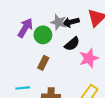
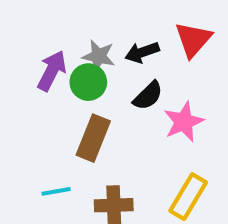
gray star: (58, 22) -> (99, 56), moved
brown rectangle: (43, 63) -> (93, 138), size x1.5

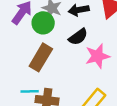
cyan line: (56, 191) -> (30, 91), moved

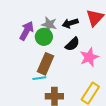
cyan line: (30, 91) -> (39, 78), moved

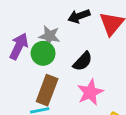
black arrow: (70, 23) -> (79, 16), moved
pink star: (89, 57) -> (90, 92), moved

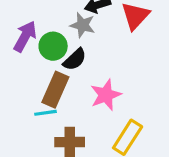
gray star: (49, 36) -> (83, 25), moved
black semicircle: (83, 61) -> (75, 59), moved

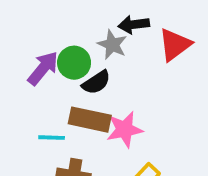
purple arrow: (25, 36) -> (43, 68), moved
brown rectangle: (55, 90) -> (90, 120), moved, turned 68

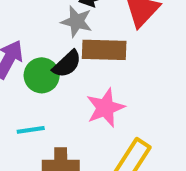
green circle: (74, 63) -> (42, 75), moved
brown rectangle: (90, 120) -> (104, 50), moved

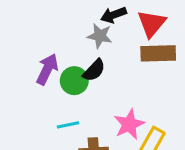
brown rectangle: (104, 50) -> (158, 53), moved
pink star: (105, 108) -> (129, 124), moved

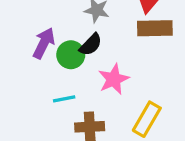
pink star: (129, 124) -> (114, 79), moved

